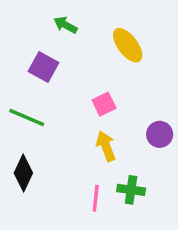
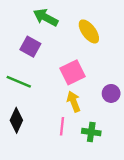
green arrow: (65, 25) -> (46, 17), size x1.5
pink square: (104, 104) -> (73, 72), size x1.5
pink line: (96, 198) -> (62, 126), moved

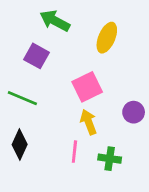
yellow ellipse: (89, 31) -> (107, 38), turned 60

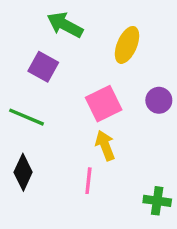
purple circle: (134, 112) -> (159, 100), moved
green cross: (110, 159) -> (157, 201), moved

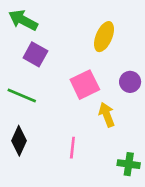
green arrow: (65, 25) -> (23, 20), moved
yellow arrow: (105, 146) -> (107, 115), moved

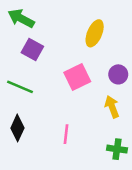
yellow arrow: (107, 115) -> (112, 107), moved

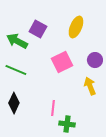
green arrow: (21, 18) -> (17, 41), moved
purple square: (32, 50) -> (38, 29), moved
green cross: (117, 149) -> (67, 124), moved

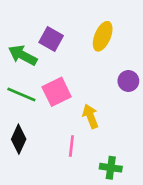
pink square: (62, 62) -> (57, 92), moved
yellow arrow: (90, 86) -> (90, 116), moved
green cross: (67, 124) -> (111, 168), moved

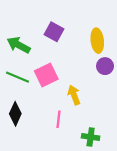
yellow ellipse: (103, 36) -> (97, 41), moved, turned -30
purple square: (51, 39) -> (54, 32), moved

